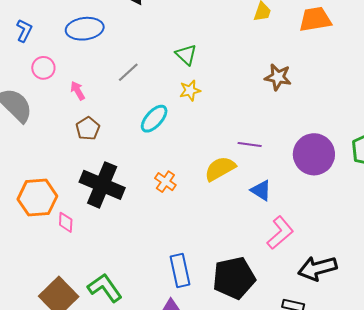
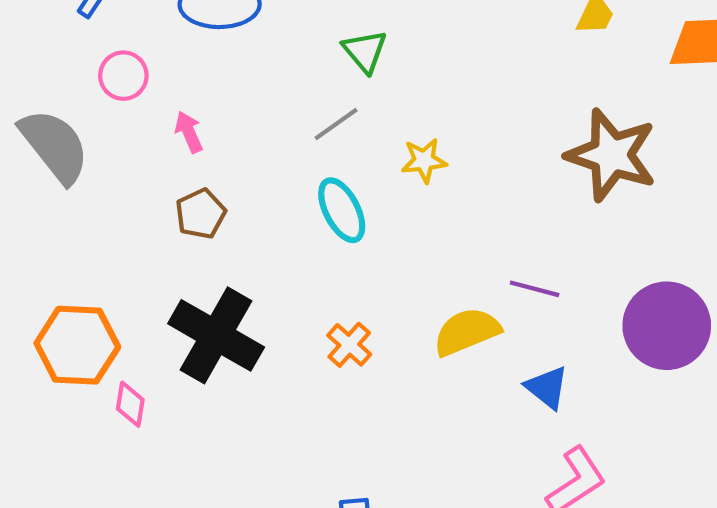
green triangle: (186, 55) -> (365, 51), moved
gray line: (128, 72) -> (336, 124), moved
brown star: (278, 77) -> (611, 155), size x1.6
cyan ellipse: (154, 119) -> (342, 210), turned -76

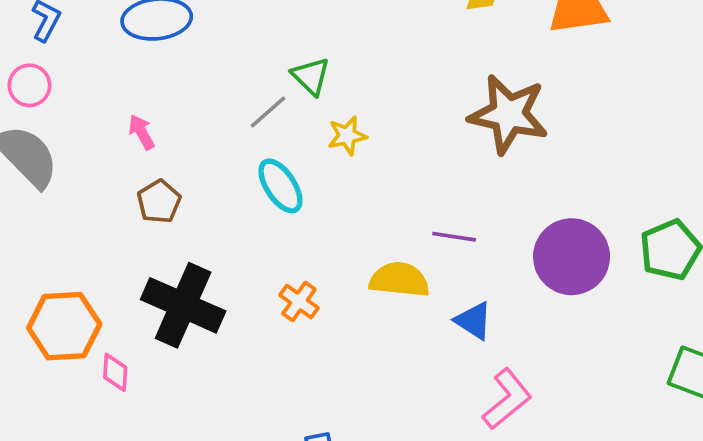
green triangle: (365, 51) -> (311, 76), moved
pink circle: (123, 76) -> (29, 85), moved
yellow semicircle: (467, 332) -> (399, 280), turned 34

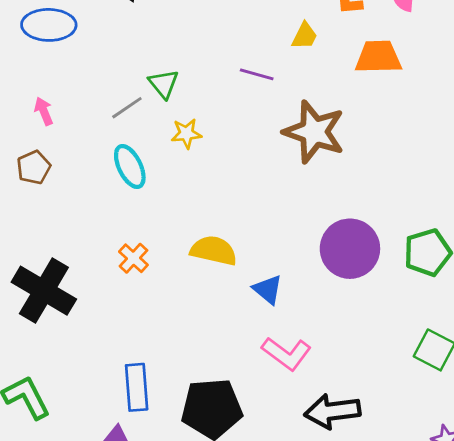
pink arrow: (142, 132) -> (44, 111), moved
purple line: (454, 237) -> (257, 74), moved
black cross: (183, 305) -> (44, 291), moved
pink L-shape: (507, 399) -> (286, 354), turned 69

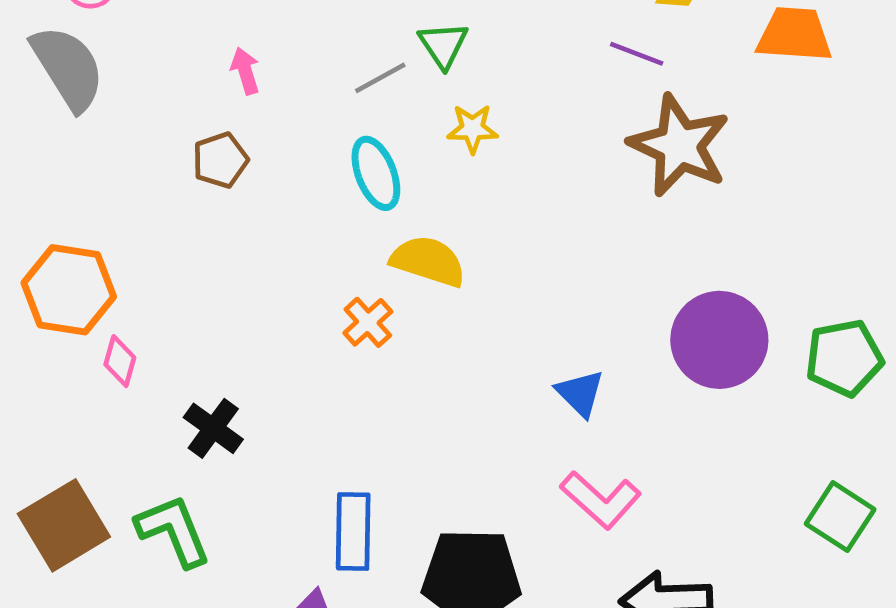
purple line: (257, 74) -> (637, 54), moved
yellow semicircle: (214, 251) -> (428, 261), moved
black cross: (44, 291) -> (213, 428), moved, size x0.6

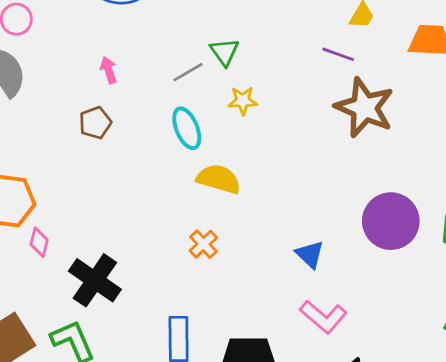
orange cross: (368, 322) -> (203, 244), moved
black cross: (213, 428) -> (95, 280), size x1.5

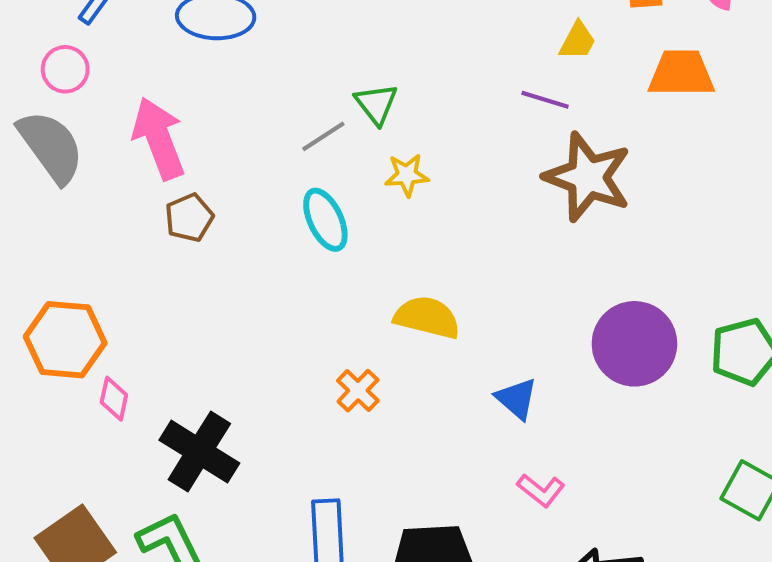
pink arrow: (109, 70) -> (159, 138), moved, size x2.0
yellow semicircle: (219, 179) -> (427, 317), moved
pink L-shape: (323, 317) -> (541, 490), size x0.7

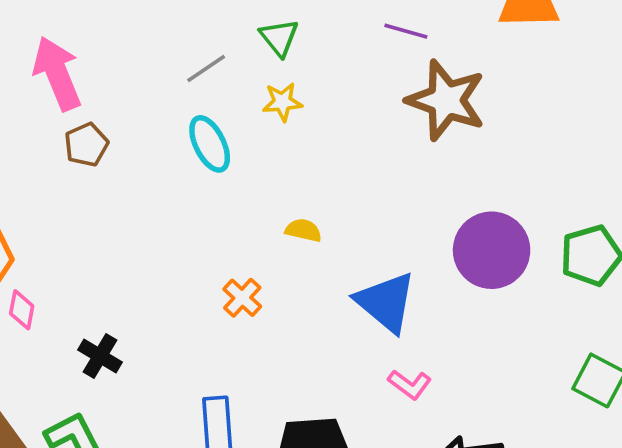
green triangle: (376, 104) -> (279, 38), moved
yellow semicircle: (427, 317) -> (303, 230), size x0.6
blue triangle: (517, 399) -> (386, 302), size x1.6
black cross: (199, 452) -> (100, 356), size x0.6

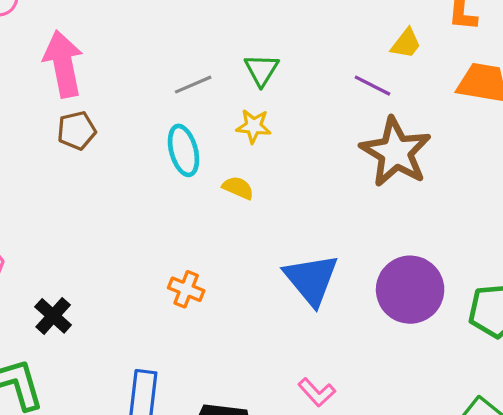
yellow semicircle: (303, 230) -> (238, 188), moved
orange cross: (242, 298) -> (186, 289), turned -32
blue triangle: (386, 302) -> (311, 279), moved

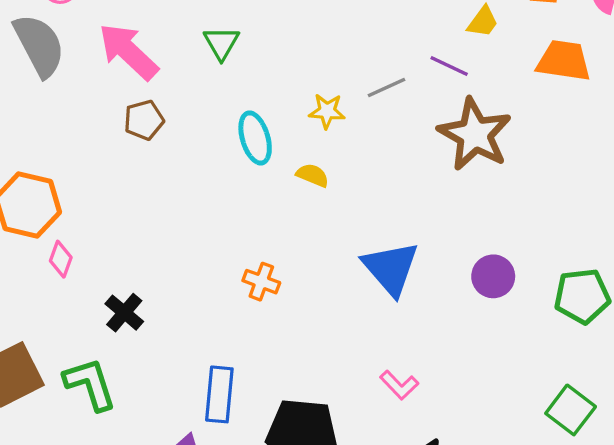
pink arrow: (63, 64) -> (128, 52), turned -34
green triangle: (262, 70) -> (221, 43), moved
gray line: (193, 85) -> (387, 87), moved
purple circle: (410, 290) -> (493, 276), size x0.6

